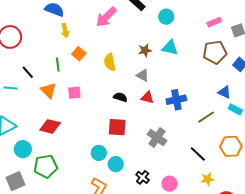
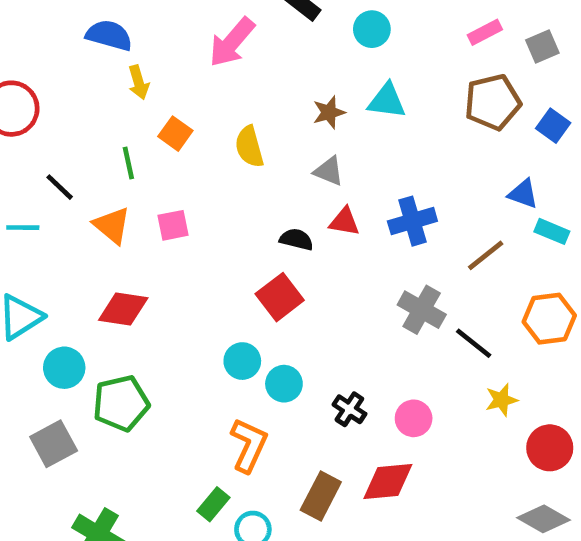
black semicircle: (120, 97) -> (296, 239), moved
red square: (117, 127) -> (280, 297), turned -36
gray cross: (157, 138) -> (422, 310), moved

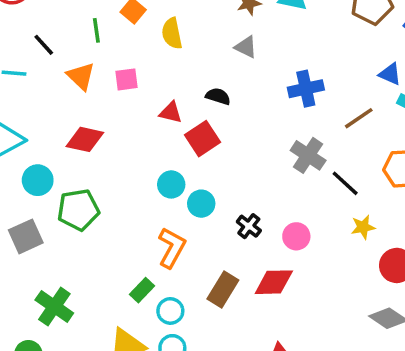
yellow semicircle: (249, 147) -> (172, 33), moved
red triangle: (344, 222) -> (171, 112), moved

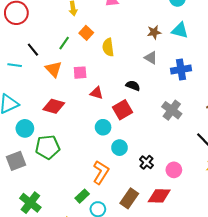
green line: (96, 30) -> (64, 43), turned 40
blue cross: (306, 89) -> (181, 70), moved
red triangle: (171, 112) -> (97, 93), moved
gray cross: (308, 155) -> (172, 110), moved
cyan circle: (171, 184) -> (103, 127), moved

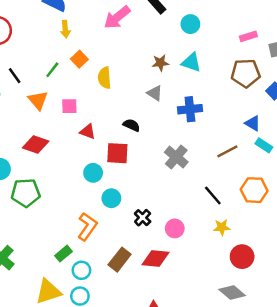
red square: (122, 110) -> (117, 153), turned 30

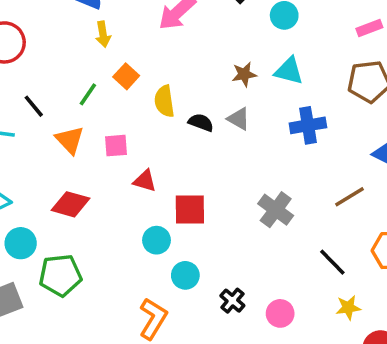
blue cross: (190, 109) -> (308, 125), moved
black semicircle: (132, 125) -> (201, 122), moved

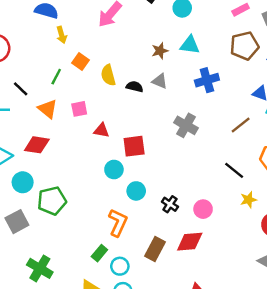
red diamond: (71, 204) -> (37, 145), moved
gray cross: (276, 210) -> (186, 125), moved

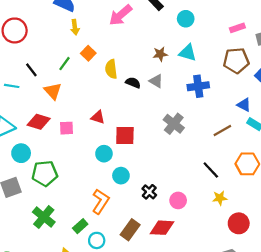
pink square: (79, 109) -> (67, 128), moved
green cross: (40, 268) -> (44, 217), moved

